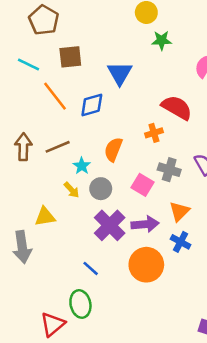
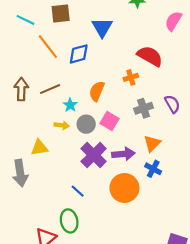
gray cross: (169, 170) -> (144, 108), turned -36
pink square: (143, 185) -> (110, 121), moved
yellow arrow: (72, 190) -> (62, 125), turned -40

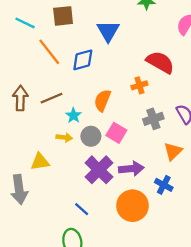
orange triangle: (152, 143) -> (173, 151), moved

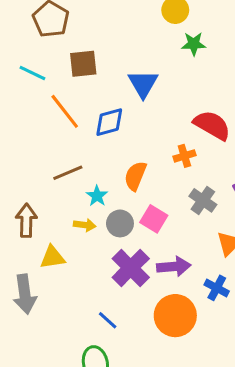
brown arrow: (20, 98) -> (26, 220), moved
gray cross: (153, 119) -> (203, 200), turned -36

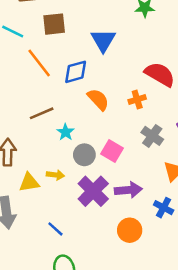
orange semicircle: (135, 176) -> (98, 99), moved, turned 115
yellow arrow: (85, 225) -> (55, 175), moved
orange circle: (175, 316) -> (130, 230), size x0.7
blue line: (108, 320) -> (55, 229), moved

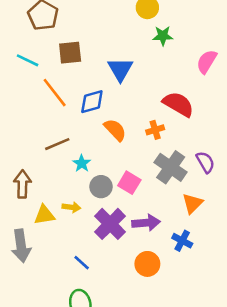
gray cross: (152, 136) -> (171, 167), size x1.4
blue line: (55, 229) -> (82, 263), moved

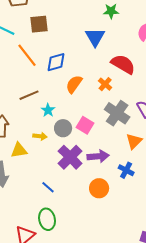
blue triangle: (120, 69) -> (95, 37), moved
orange semicircle: (115, 130) -> (74, 84), turned -102
orange cross: (155, 130) -> (105, 84), turned -32
yellow arrow: (71, 207) -> (40, 136), moved

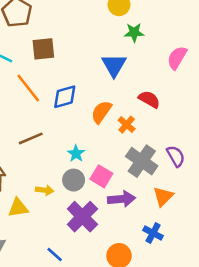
red semicircle: (123, 64) -> (149, 99), size x0.7
orange semicircle: (74, 84) -> (101, 112), moved
cyan star: (48, 110) -> (76, 154), moved
purple arrow: (98, 156) -> (122, 199), moved

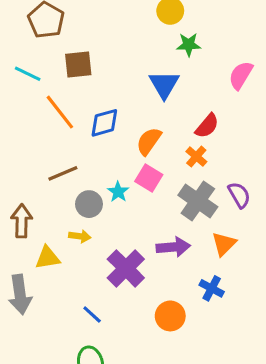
red semicircle: (149, 99) -> (207, 126), turned 100
orange cross: (127, 125) -> (196, 157), moved
pink square: (101, 176) -> (149, 178), moved
gray circle: (74, 180) -> (89, 204), moved

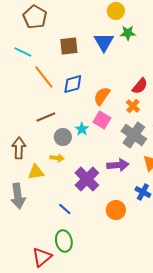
brown square: (78, 65) -> (69, 46), moved
blue triangle: (164, 84) -> (104, 42), moved

